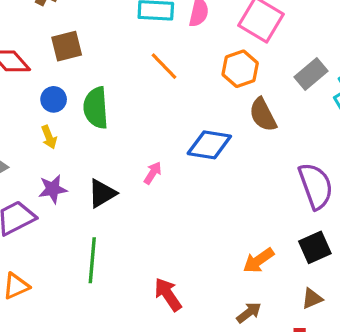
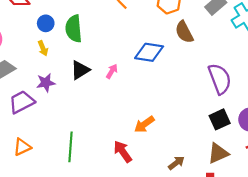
black triangle: (102, 193) -> (80, 70), moved
green line: (92, 260) -> (71, 147), moved
orange arrow: (258, 260) -> (144, 124), moved
brown triangle: (312, 299) -> (218, 153), size x1.5

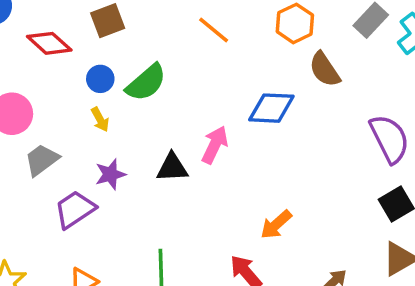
green semicircle: (74, 29) -> (146, 83), turned -120
black triangle: (80, 70) -> (172, 168), moved, turned 35
pink arrow: (112, 71) -> (215, 145), size x1.5

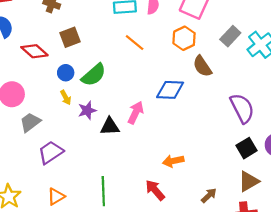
purple star: (110, 174) -> (87, 110), moved
orange arrow: (276, 225) -> (173, 161), turned 30

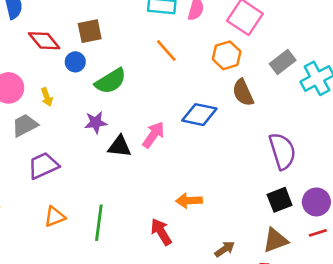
blue circle: (66, 73) -> (75, 62), moved
yellow arrow: (66, 97) -> (47, 97), moved
orange triangle: (56, 196) -> (55, 217), moved

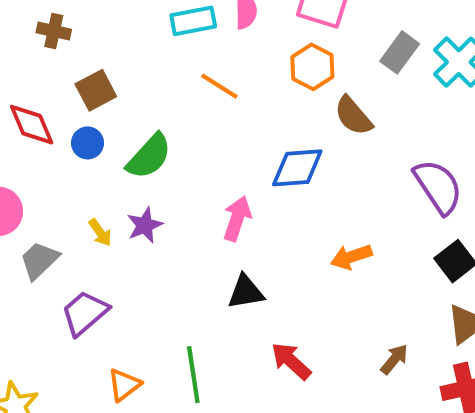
red diamond: (44, 41) -> (32, 125), turned 32
yellow arrow: (47, 97) -> (100, 232), moved
black triangle: (120, 146) -> (246, 292), moved
orange arrow: (189, 201) -> (351, 257), moved

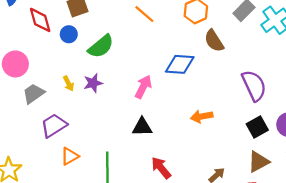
orange triangle: (124, 385) -> (70, 156), moved

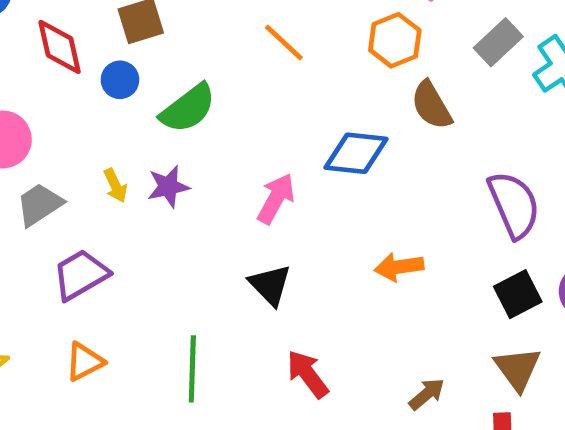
black triangle: (142, 127) -> (270, 285), turned 45
orange triangle: (70, 156) -> (84, 362), moved
brown triangle: (258, 162) -> (518, 369), turned -40

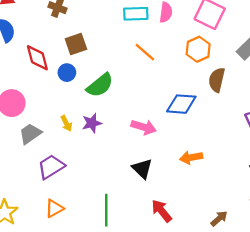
brown semicircle: (431, 105) -> (217, 80), turned 45
pink arrow: (276, 199) -> (144, 127), turned 80
orange arrow: (399, 267) -> (191, 158), moved

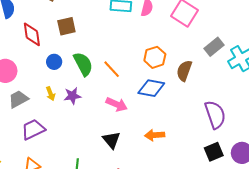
orange hexagon: (198, 49) -> (155, 57), moved
orange line: (145, 52) -> (112, 69), moved
blue circle: (67, 73) -> (54, 62), moved
green semicircle: (100, 85) -> (83, 64), turned -85

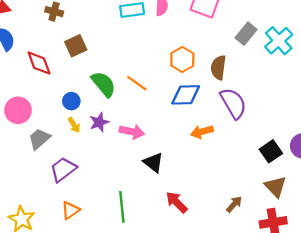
blue circle: (54, 62) -> (71, 101), moved
pink arrow: (117, 104) -> (132, 132), moved
purple semicircle: (215, 115) -> (233, 103), moved
orange arrow: (155, 135) -> (202, 132), moved

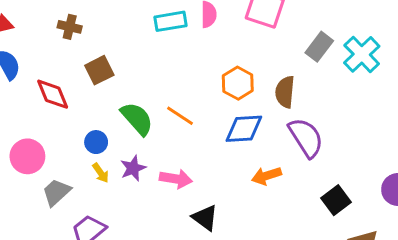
black square: (271, 151) -> (336, 200), moved

